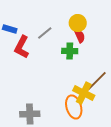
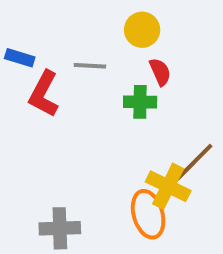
yellow circle: (78, 23) -> (142, 30), moved
gray line: (45, 33) -> (90, 66), turned 42

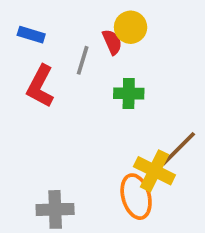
blue rectangle: (20, 58) -> (31, 35), moved
gray line: (90, 66) -> (83, 60), turned -76
red semicircle: (160, 72) -> (112, 42), moved

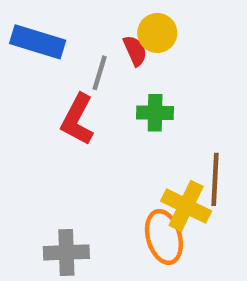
blue rectangle: (31, 35) -> (38, 42), size x1.6
red L-shape: (40, 86) -> (77, 119), moved
brown line: (178, 149) -> (215, 179), turned -42

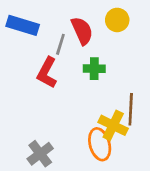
yellow circle: (157, 33) -> (117, 20), moved
red semicircle: (135, 51) -> (82, 31), size x1.5
gray cross: (66, 252) -> (40, 154), turned -35

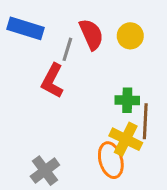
yellow circle: (117, 20) -> (130, 36), moved
green cross: (94, 69) -> (127, 100), moved

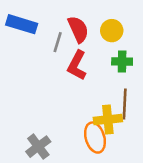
red L-shape: (52, 81) -> (77, 65), moved
green cross: (127, 100) -> (122, 62), moved
yellow cross: (126, 139) -> (108, 120), turned -32

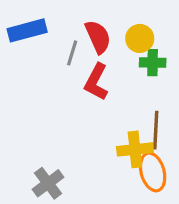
blue rectangle: (22, 24) -> (27, 30), turned -32
green cross: (122, 62) -> (153, 63), moved
orange ellipse: (95, 138) -> (153, 172), moved

